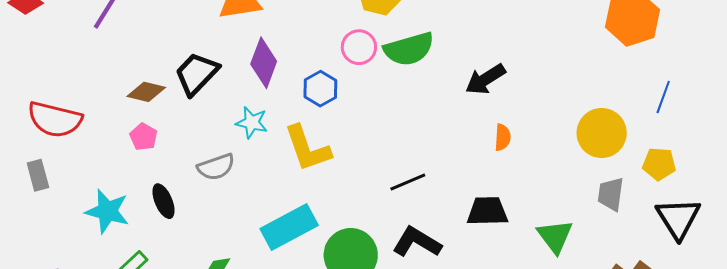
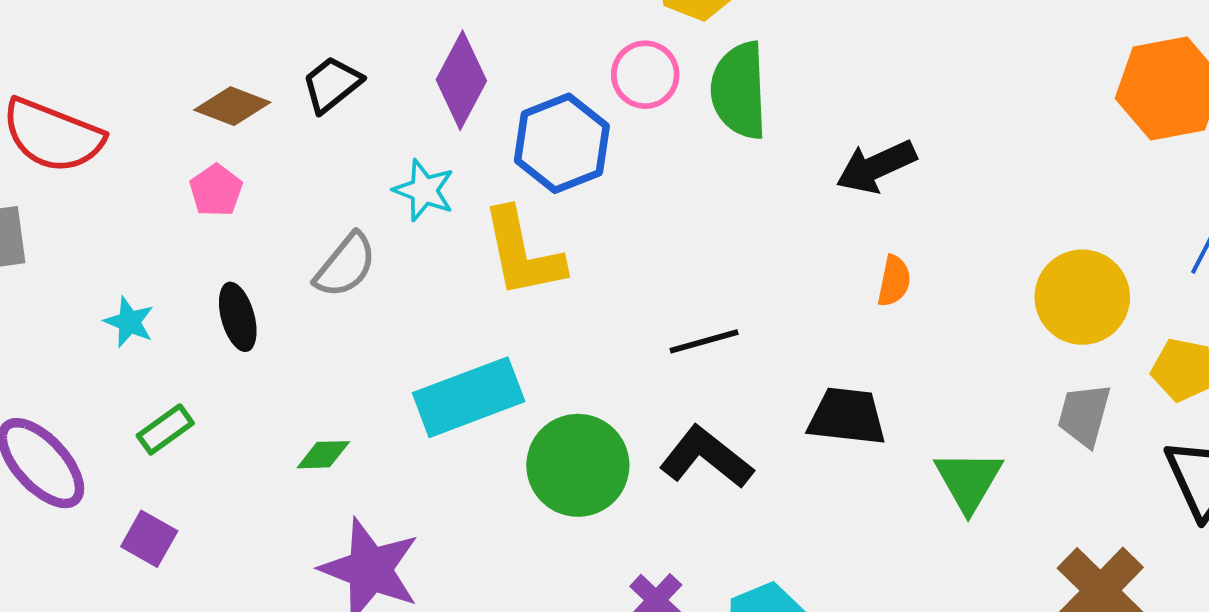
green semicircle: (409, 49) -> (739, 90), turned 96
black trapezoid: (197, 74) -> (332, 84), size x0.7
blue hexagon: (320, 89) -> (562, 143), size x1.4
gray semicircle: (216, 167) -> (346, 265), turned -39
cyan star: (107, 211) -> (129, 322), size x0.6

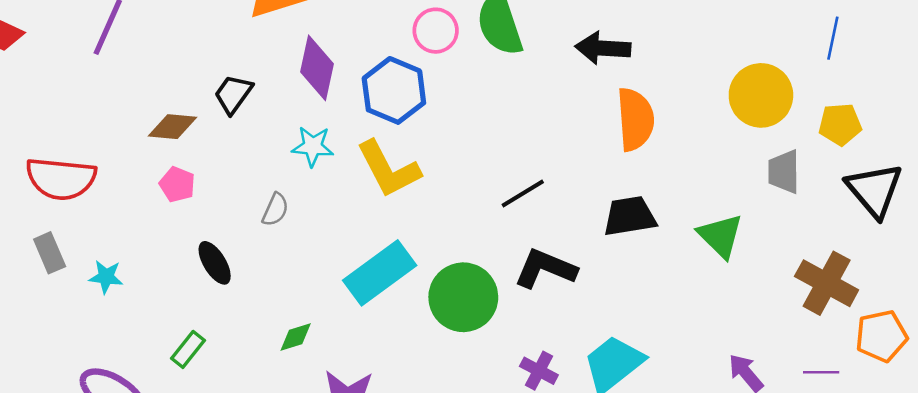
black arrow: (876, 167) -> (603, 48), turned 44
gray semicircle: (346, 265) -> (275, 210), size x0.7
orange semicircle: (894, 281) -> (635, 119), size x1.8
cyan star: (129, 322) -> (106, 277), moved

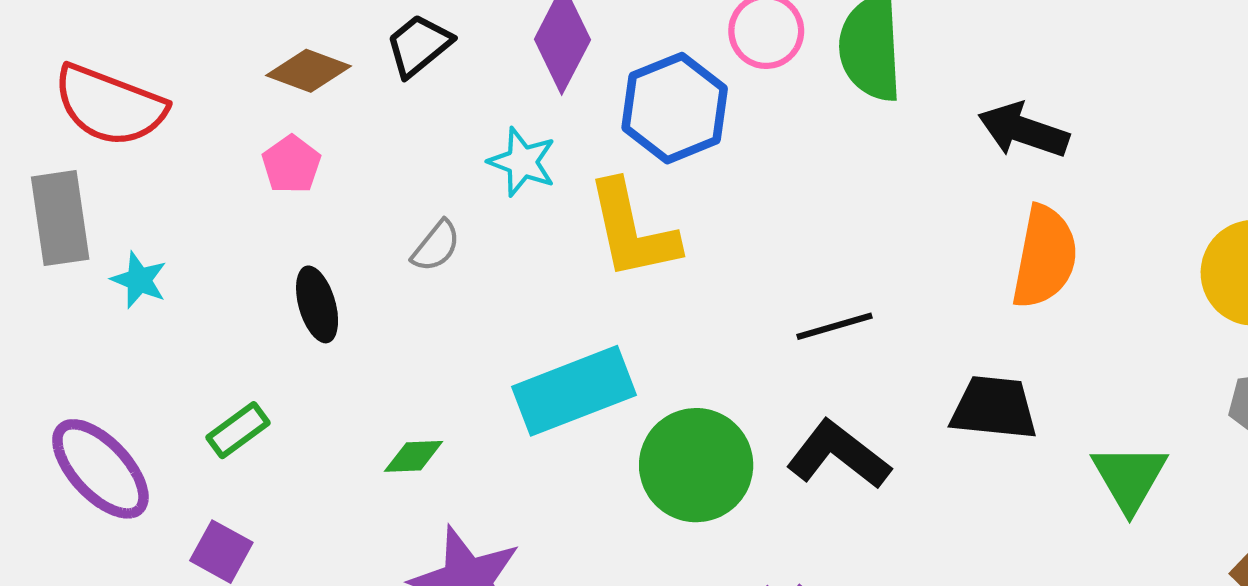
gray rectangle: (50, 253) -> (60, 218), size x1.4

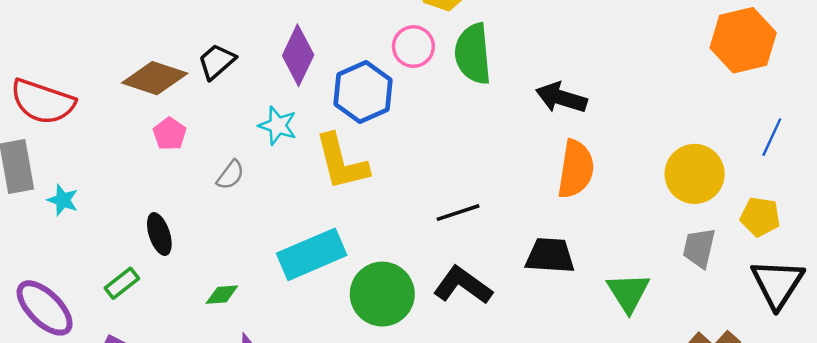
brown diamond: (309, 71) -> (155, 78), size x1.4
pink pentagon: (291, 164) -> (170, 134), moved
black ellipse: (317, 304) -> (159, 234), moved

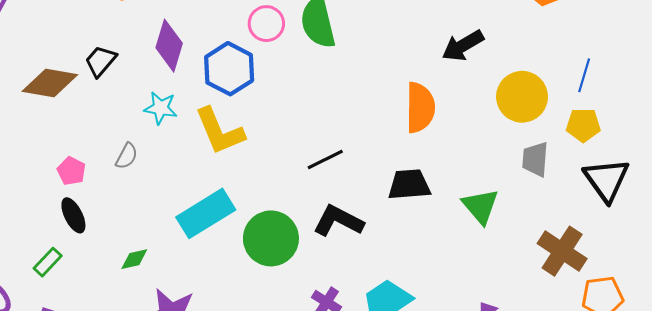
black arrow: (561, 98) -> (463, 46), moved, turned -39
pink pentagon: (170, 134) -> (71, 171), moved
blue line: (772, 137) -> (584, 75), moved

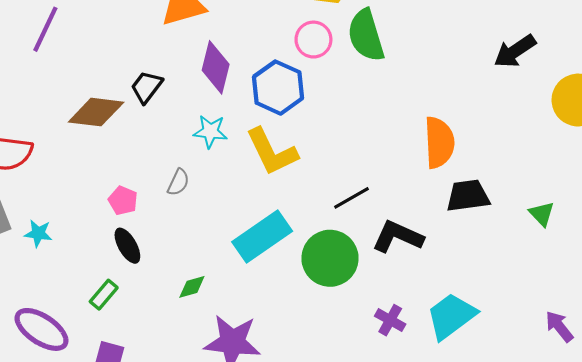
orange semicircle: (420, 108) -> (439, 142), moved
black line: (325, 159) -> (352, 198), moved
green triangle: (480, 206) -> (542, 214), size x0.7

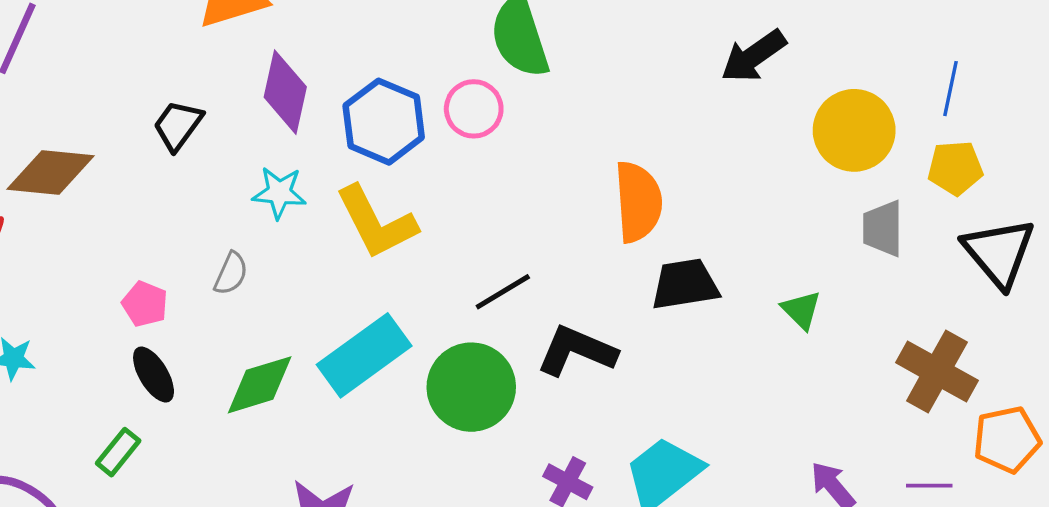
pink circle: (313, 40) -> (474, 109), moved
brown diamond: (96, 112) -> (50, 172), moved
green diamond: (192, 287) -> (260, 385), moved, size x1.6

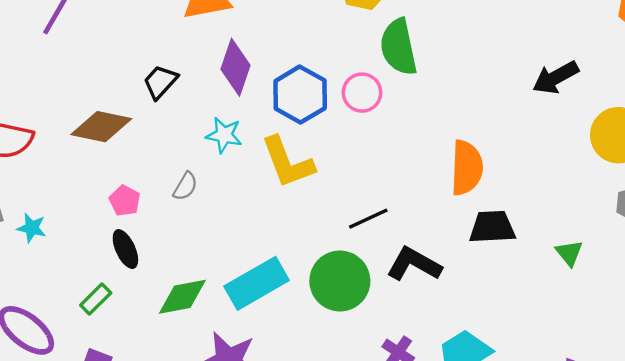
brown diamond: (50, 172) -> (101, 127), moved
cyan rectangle: (364, 355) -> (257, 283), moved
green diamond: (260, 385) -> (182, 297), moved

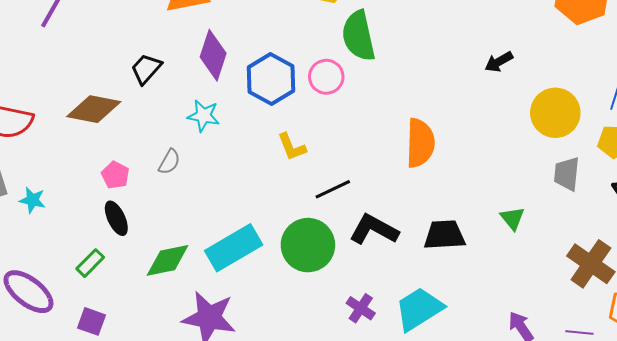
black arrow: (556, 77) -> (499, 62), size x0.7
yellow L-shape: (288, 162) -> (292, 147), moved, size x0.6
black trapezoid: (492, 227) -> (444, 235), moved

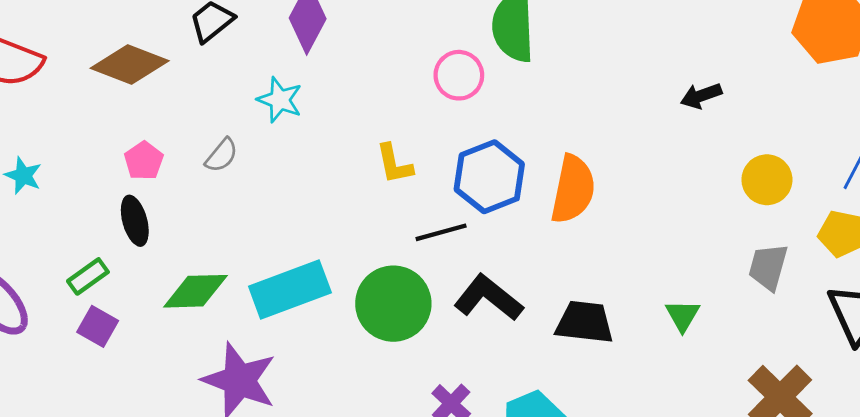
blue hexagon: (271, 79) -> (489, 177), moved
yellow circle: (555, 113) -> (767, 180), size x0.7
purple square: (91, 321) -> (98, 326), moved

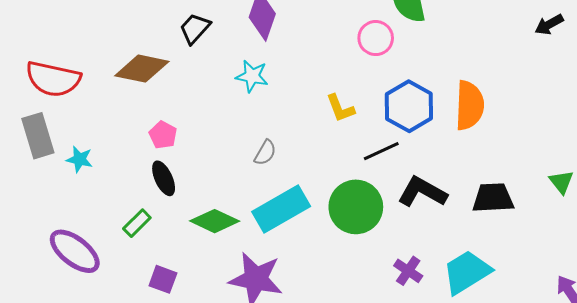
gray semicircle: (222, 155) -> (265, 153), moved
green diamond: (196, 291) -> (215, 221), turned 36
purple square: (98, 326) -> (163, 279), moved

